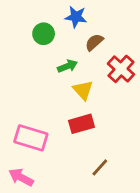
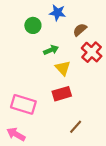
brown semicircle: (94, 42) -> (80, 30), moved

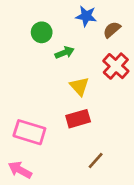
blue star: (57, 13) -> (86, 16), moved
brown semicircle: (80, 30) -> (112, 30), moved
green arrow: (51, 50) -> (65, 53), moved

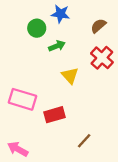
blue star: (86, 16) -> (60, 14), moved
red rectangle: (78, 119) -> (55, 115), moved
pink rectangle: (29, 132) -> (22, 99), moved

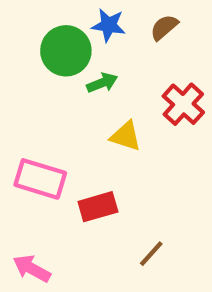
brown semicircle: (98, 26) -> (164, 27), moved
green circle: (37, 28) -> (66, 51), size x1.5
yellow triangle: (70, 76) -> (126, 136), turned -30

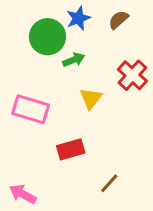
blue star: (109, 25) -> (78, 18), turned -30
yellow triangle: (126, 136) -> (91, 98), turned 50
pink rectangle: (40, 179) -> (31, 109), moved

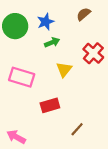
blue star: (78, 18) -> (46, 22), moved
green circle: (48, 37) -> (15, 26), moved

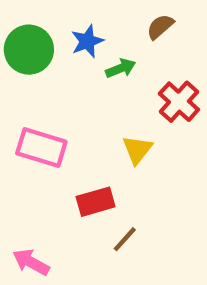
green arrow: (52, 42) -> (121, 68), moved
yellow triangle: (64, 70) -> (137, 150), moved
brown line: (77, 129) -> (125, 239), moved

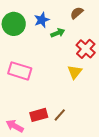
yellow triangle: (137, 150) -> (75, 72), moved
red rectangle: (96, 202) -> (39, 115), moved

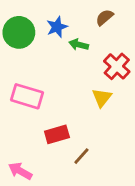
green arrow: (58, 33) -> (79, 45), turned -144
red rectangle: (39, 115) -> (57, 134), moved

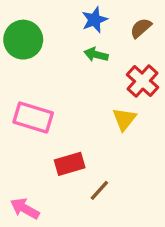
brown semicircle: (104, 17) -> (141, 28), moved
blue star: (57, 27) -> (94, 20), moved

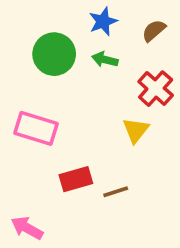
green circle: (23, 40) -> (54, 54), moved
brown line: (99, 190) -> (116, 192), moved, turned 30

